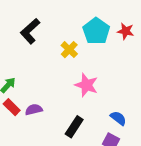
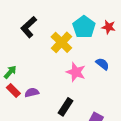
yellow cross: (69, 50) -> (61, 42), size x1.5
blue semicircle: (118, 118) -> (102, 64), moved

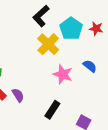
black L-shape: (29, 27) -> (41, 16), moved
purple semicircle: (32, 93) -> (18, 95), turned 72

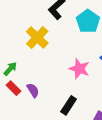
yellow cross: (48, 44) -> (37, 37), moved

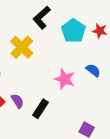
black rectangle: (69, 105) -> (40, 109), moved

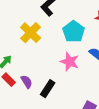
cyan pentagon: (73, 31) -> (74, 32), moved

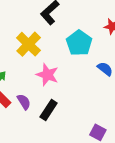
pink star: (70, 62) -> (47, 75), moved

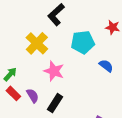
cyan pentagon: (79, 43) -> (83, 42), turned 30

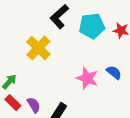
cyan pentagon: (83, 42) -> (92, 26), moved
pink star: (54, 71) -> (87, 78), moved

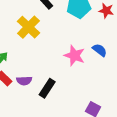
purple semicircle: (34, 105) -> (24, 81), turned 120

